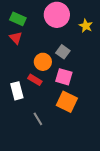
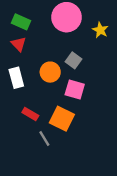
red rectangle: (35, 80) -> (30, 114), moved
white rectangle: (17, 91) -> (16, 78), moved
orange square: (67, 102) -> (62, 119), moved

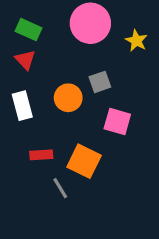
gray square: (74, 60) -> (100, 82), turned 35
pink square: (75, 90) -> (117, 122), moved
red rectangle: (30, 114) -> (41, 155), turned -35

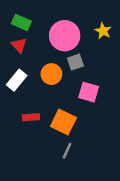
pink circle: (90, 23) -> (65, 36), moved
white rectangle: (22, 106) -> (17, 80), turned 54
gray line: (60, 188) -> (67, 151), moved, turned 56

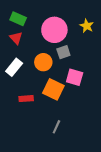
orange square: (63, 122) -> (53, 89), moved

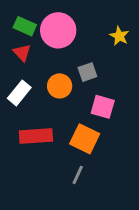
pink circle: (54, 30) -> (58, 30), moved
orange square: (53, 89) -> (85, 139), moved
red rectangle: (26, 99) -> (36, 136), size x1.6

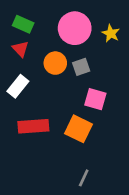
pink circle: (58, 30) -> (75, 28), moved
orange circle: (60, 86) -> (55, 63), moved
gray line: (78, 175) -> (84, 178), moved

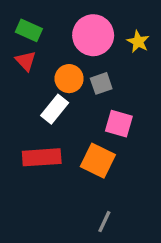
white rectangle: (18, 86) -> (55, 109), moved

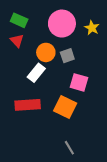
gray line: (104, 222) -> (69, 148), turned -56

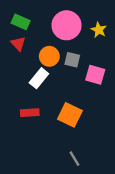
gray square: (67, 56) -> (72, 60), turned 32
pink square: (79, 82) -> (95, 75), moved
red rectangle: (28, 105) -> (30, 113), size x0.7

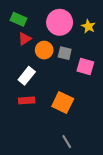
red triangle: (18, 44) -> (25, 39), moved, turned 40
white rectangle: (39, 78) -> (27, 76), moved

